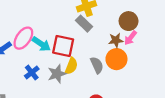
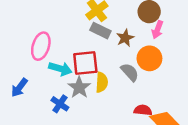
pink ellipse: (23, 38) -> (41, 46), moved
brown star: (116, 40) -> (125, 38), moved
gray star: (57, 74) -> (79, 88), moved

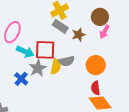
orange circle: (149, 58) -> (96, 65), moved
gray semicircle: (130, 72) -> (67, 61), moved, turned 112
red semicircle: (143, 110) -> (96, 88), moved, turned -112

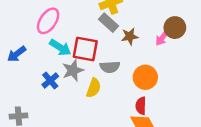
brown circle: (100, 17) -> (175, 28), moved
yellow semicircle: (56, 67) -> (94, 88), moved

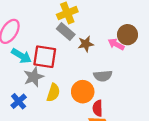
pink arrow: (162, 37) -> (116, 44), turned 84
gray semicircle: (110, 67) -> (103, 76), moved
orange circle: (145, 77) -> (83, 92), moved
blue cross: (50, 80) -> (19, 101), moved

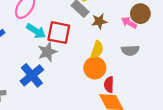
gray semicircle: (103, 76) -> (130, 50), moved
yellow semicircle: (53, 93) -> (97, 50), moved
blue cross: (19, 101) -> (32, 75), size x1.5

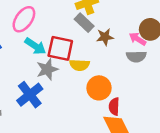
yellow semicircle: (97, 50) -> (79, 65), moved, turned 72
gray semicircle: (130, 50) -> (136, 57), moved

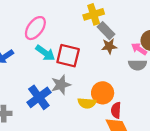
gray rectangle: (84, 23) -> (106, 31), moved
yellow semicircle: (79, 65) -> (87, 103), moved
gray star: (47, 69) -> (61, 85), moved

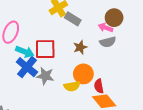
brown star: (109, 46) -> (80, 47), moved
gray star: (61, 85) -> (45, 76), turned -30
blue cross: (39, 97) -> (27, 67), moved

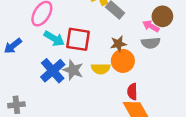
blue cross: (27, 67) -> (53, 71), moved
orange circle: (83, 74) -> (123, 61), moved
yellow semicircle: (72, 86) -> (101, 69), moved

